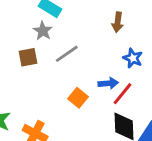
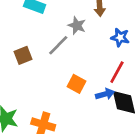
gray star: (43, 31) -> (77, 25), moved
blue arrow: (108, 83) -> (105, 94), moved

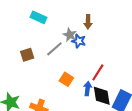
blue star: (120, 37) -> (79, 41), moved
blue arrow: (105, 94) -> (88, 89), turned -72

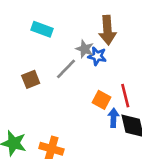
brown arrow: (88, 22) -> (107, 30), size x1.5
red line: (98, 72) -> (125, 96), turned -42
orange square: (66, 79) -> (102, 100), moved

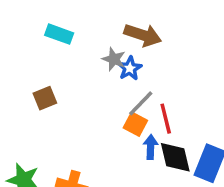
brown arrow: (107, 30) -> (143, 35), turned -68
blue star: (97, 56) -> (130, 68), turned 30
gray line: (66, 69) -> (141, 103), moved

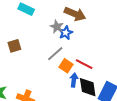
gray line: (141, 103) -> (55, 54), moved
red line: (166, 119) -> (84, 64), turned -54

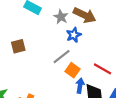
gray star: (57, 27) -> (61, 17), moved
red line: (84, 64) -> (103, 69), moved

